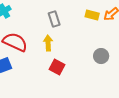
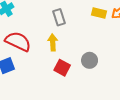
gray circle: (101, 56) -> (90, 60), moved

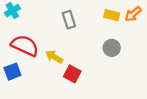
yellow arrow: (53, 42) -> (54, 57), moved, turned -56
gray circle: (90, 60) -> (112, 48), moved

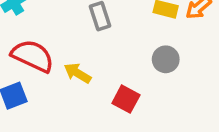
red square: (72, 74) -> (126, 99), moved

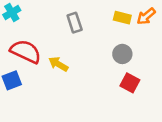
red square: (126, 99) -> (130, 83), moved

